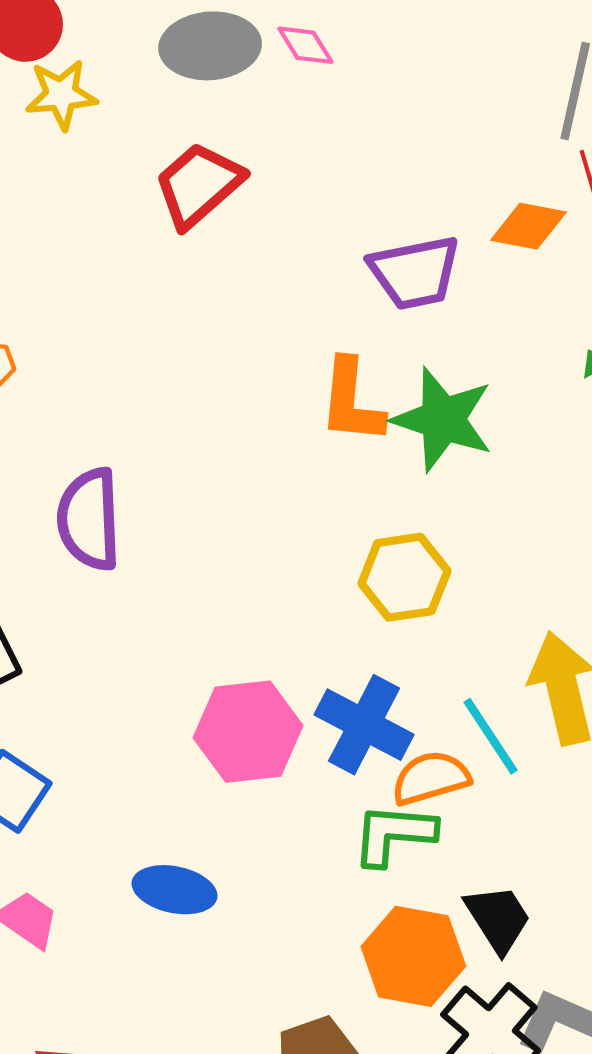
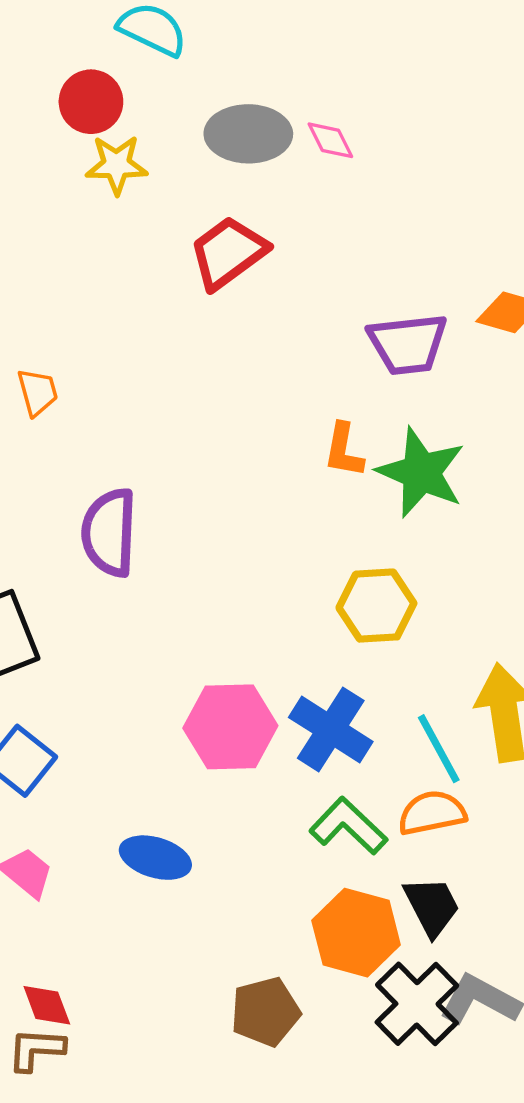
orange L-shape: (351, 401) -> (344, 450), size x0.7
orange semicircle: (431, 778) -> (432, 813), moved
green L-shape: (394, 834) -> (348, 826), turned 34

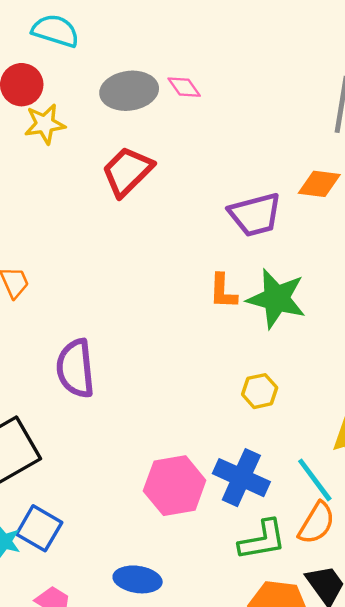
yellow hexagon: (376, 606) -> (260, 391), size x0.7
orange semicircle: (432, 813) -> (316, 523), turned 141
green L-shape: (348, 826) -> (262, 540), turned 135

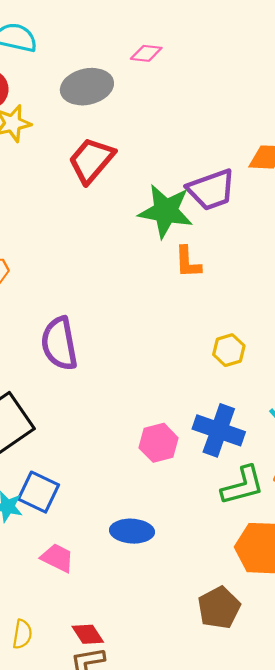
pink diamond: (184, 87) -> (146, 53), moved, turned -44
green star: (276, 299) -> (166, 211), moved
pink hexagon: (175, 486) -> (159, 443), size x0.7

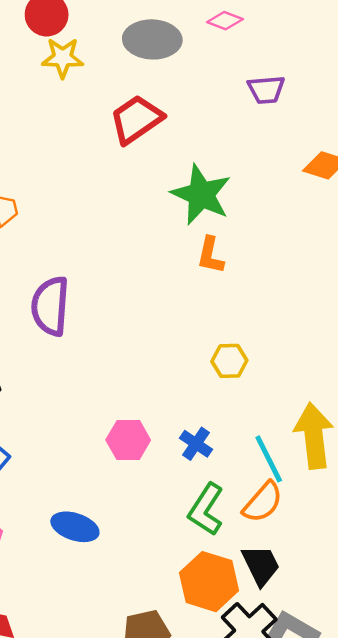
purple trapezoid: (211, 190) -> (266, 90), moved, size x0.7
blue cross: (219, 430) -> (196, 444), size x0.6
green L-shape: (243, 486) -> (206, 509), turned 123

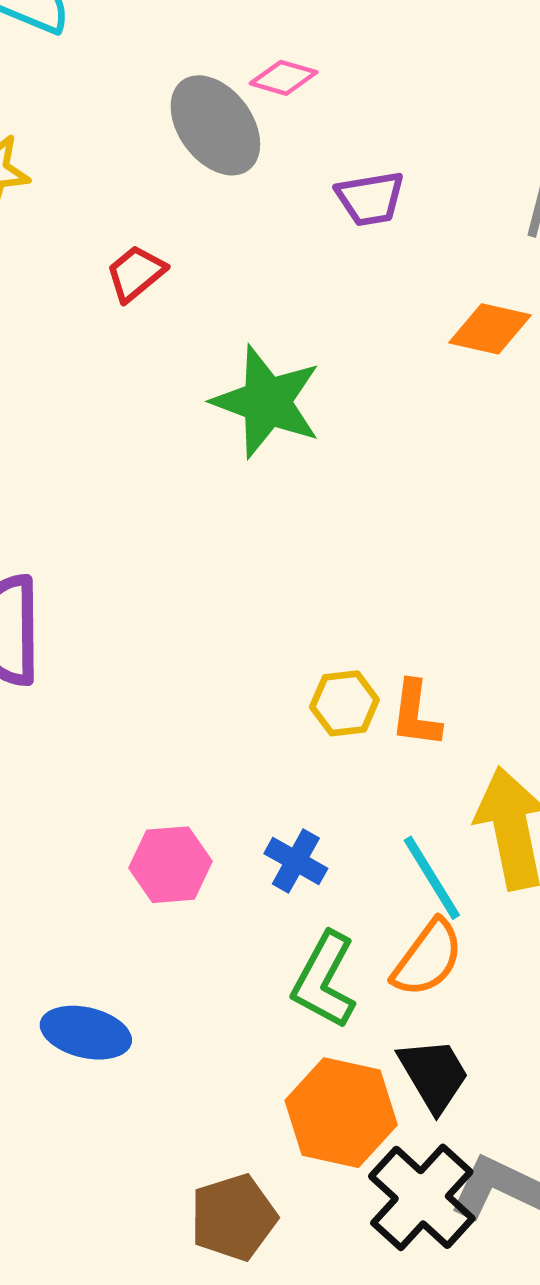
gray ellipse: (152, 39) -> (215, 125), moved, turned 56
red trapezoid: (136, 119) -> (136, 273), size x0.6
orange L-shape: (210, 255) -> (416, 714), moved

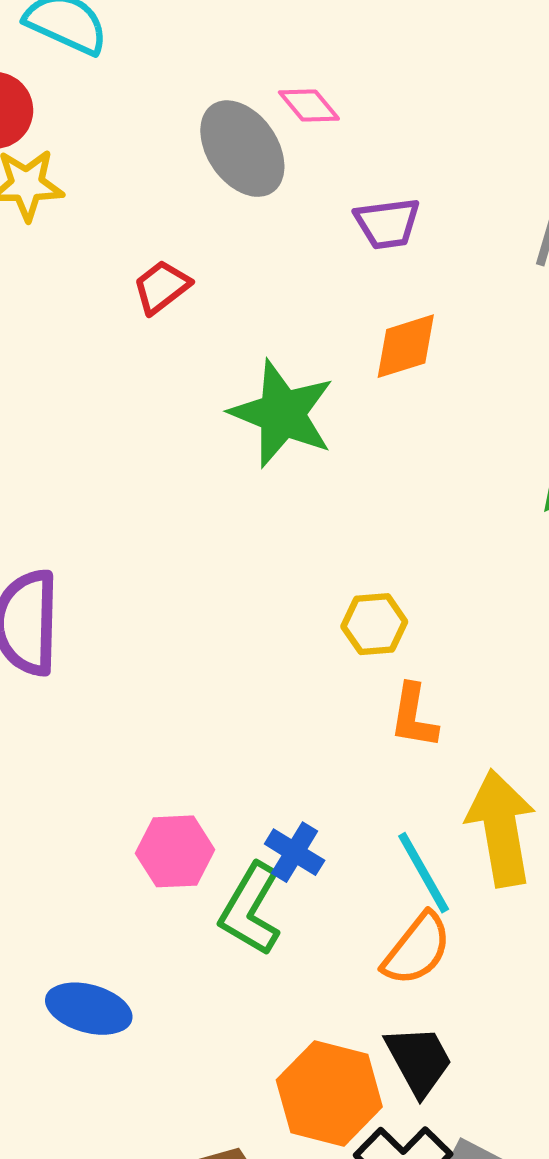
pink diamond: (284, 78) -> (309, 106), turned 32
orange diamond: (490, 329) -> (406, 346), moved, turned -32
yellow hexagon: (344, 703) -> (374, 624), moved
green L-shape: (324, 980) -> (251, 909), moved

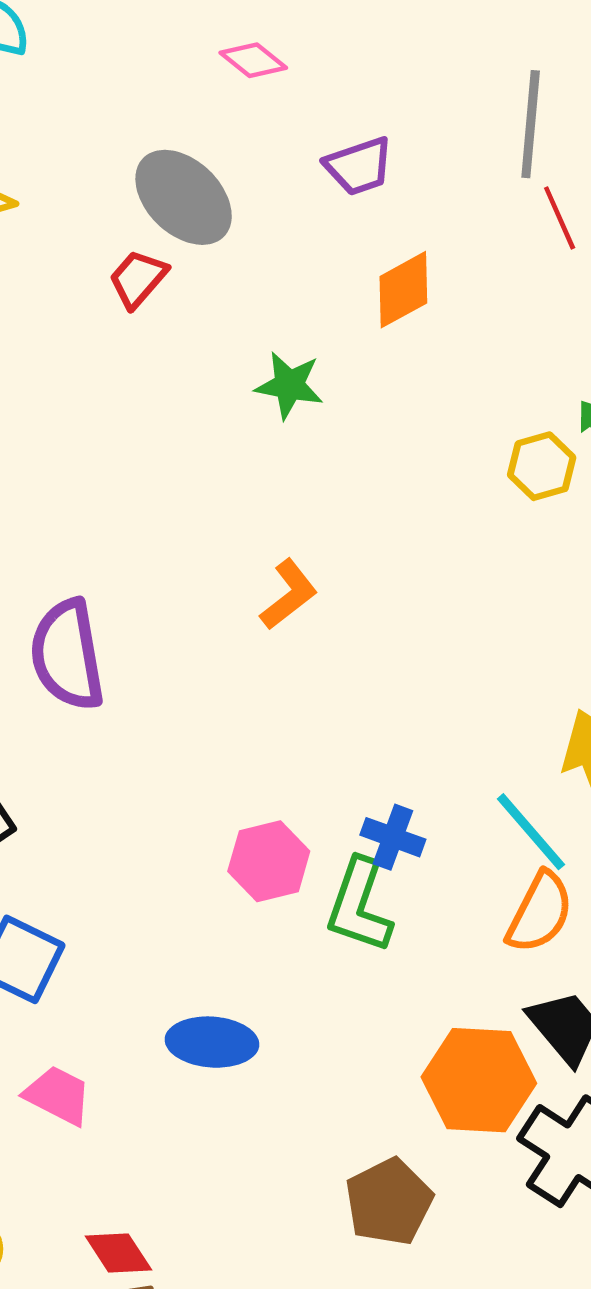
gray ellipse: (242, 149) -> (184, 197), moved
green star: (282, 414) -> (289, 385), size x0.6
yellow hexagon: (374, 624) -> (542, 466), moved
orange L-shape: (414, 716) -> (289, 595), moved, turned -126

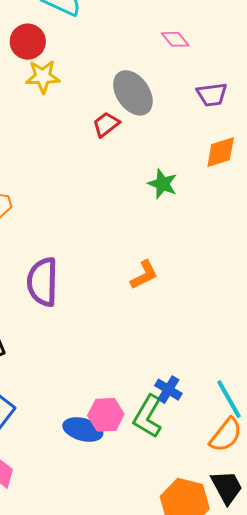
pink hexagon: (269, 861) -> (106, 415), moved
blue ellipse: (212, 1042) -> (83, 430), moved

